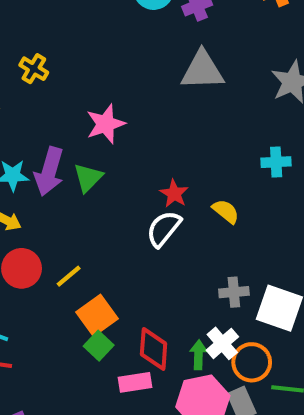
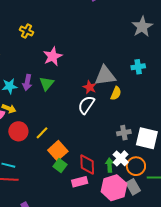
yellow cross: (34, 69) -> (27, 31), moved
gray triangle: (202, 70) -> (105, 76), moved
purple arrow: (49, 172) -> (27, 82), size x0.7
yellow semicircle: (226, 211) -> (116, 93), turned 80

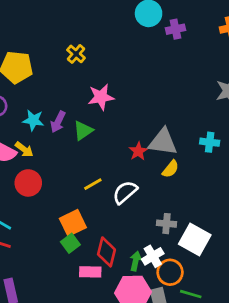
white semicircle: (86, 105) -> (125, 192), moved
yellow line: (42, 133) -> (93, 184), moved

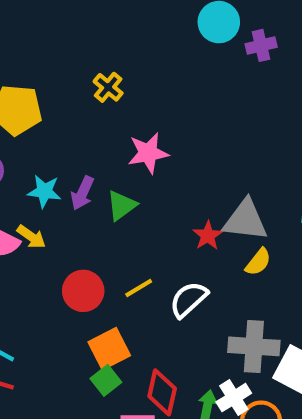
red circle: (28, 183) -> (83, 291), moved
gray cross: (166, 224) -> (254, 346), size x1.6

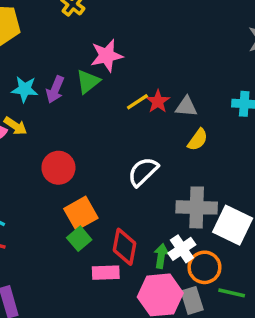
green triangle: (122, 206) -> (88, 82), moved
gray triangle: (245, 220) -> (186, 107), size x0.6
red star: (208, 236) -> (158, 101), moved
yellow line: (139, 288) -> (137, 102), moved

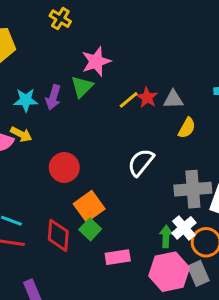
red diamond: (124, 247) -> (58, 235), moved

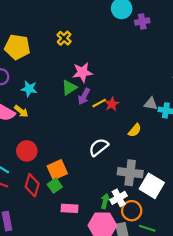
purple arrow: (53, 97) -> (84, 96), moved
gray triangle: (173, 99) -> (151, 104), moved
red circle: (64, 168) -> (27, 151), moved

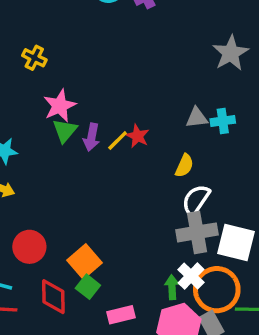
pink star: (82, 72) -> (60, 106), moved
white semicircle: (99, 147) -> (196, 200), moved
orange circle: (132, 211) -> (217, 290), size x1.4

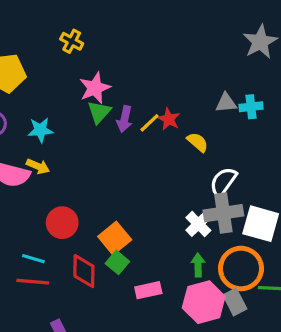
yellow semicircle: (184, 166) -> (198, 142), moved, turned -75
white cross: (191, 276) -> (198, 224), moved

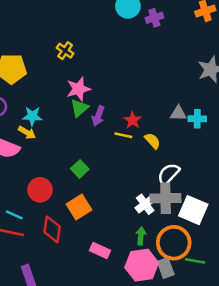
yellow line: (150, 123) -> (123, 135), moved, turned 48
yellow arrow: (38, 166) -> (27, 133), moved
green square: (117, 262) -> (80, 169), moved
pink rectangle: (148, 290) -> (100, 250), turned 30

